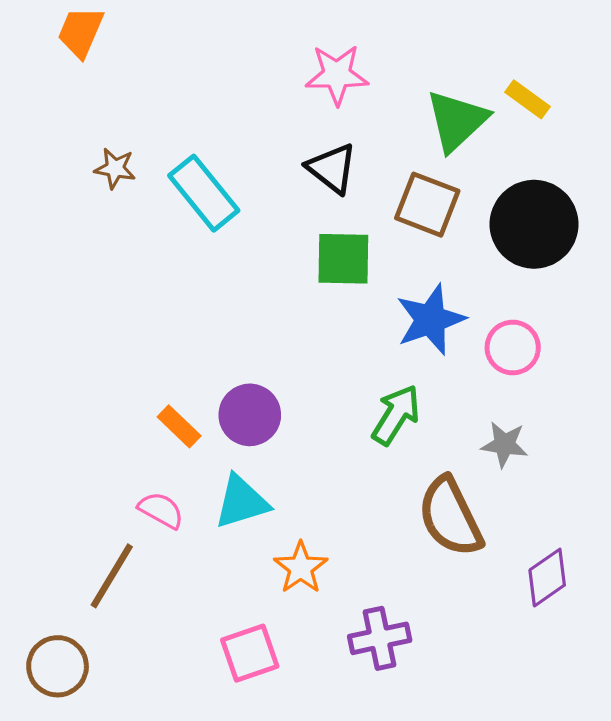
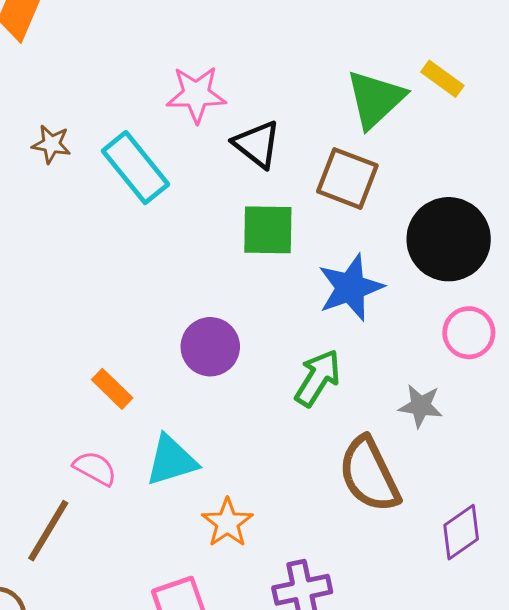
pink star: (337, 75) -> (196, 94), moved
black circle: (534, 224) -> (449, 239), moved
pink circle: (513, 348) -> (469, 333), moved
purple circle: (250, 415) -> (210, 347), moved

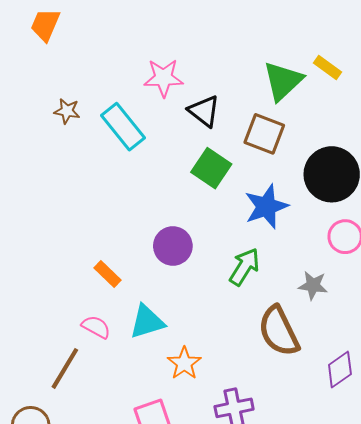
green square: (268, 230) -> (211, 168), turned 33

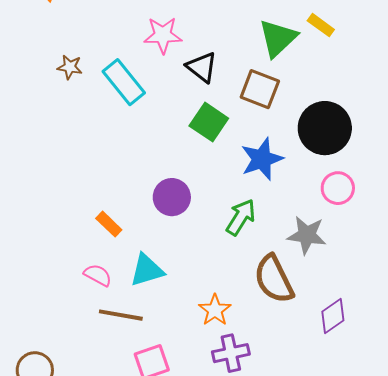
gray star: (313, 285) -> (307, 235), size x1.4
orange star: (184, 363) -> (215, 310), moved
brown line: (65, 368) -> (121, 315), moved, turned 69

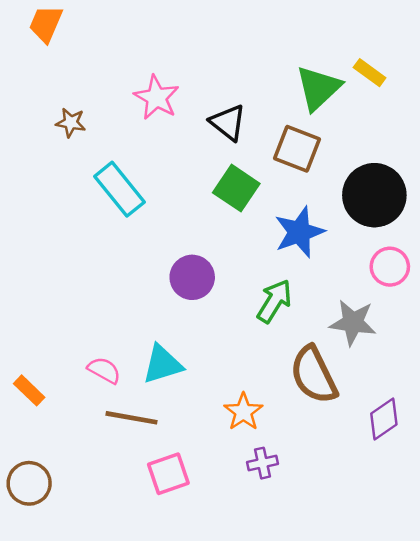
pink star: (163, 35) -> (156, 98), moved, turned 30
cyan rectangle: (124, 82) -> (120, 189), moved
orange rectangle: (109, 224) -> (29, 390), moved
purple cross: (231, 353) -> (262, 463), size x0.7

